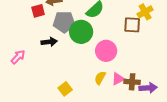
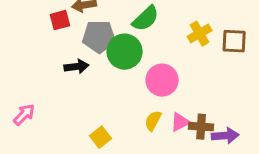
yellow cross: (145, 12) -> (200, 34), moved
brown square: (132, 25) -> (234, 41), moved
pink arrow: (18, 57) -> (24, 115), moved

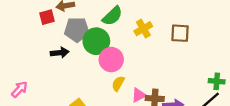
yellow cross: (200, 34) -> (143, 29), moved
pink circle: (162, 80) -> (111, 60), moved
yellow semicircle: (153, 121) -> (118, 84), moved

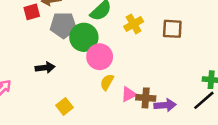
black arrow: (60, 53) -> (45, 68), moved

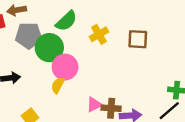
yellow semicircle: (107, 82) -> (58, 85), moved

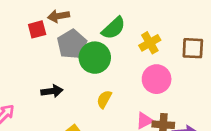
gray pentagon: (29, 36) -> (72, 44), turned -30
pink circle: (65, 67) -> (157, 79), moved

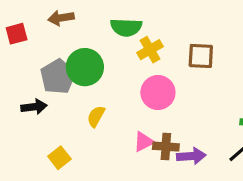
brown arrow: (59, 16) -> (61, 18), moved
green semicircle: (114, 28) -> (126, 27), moved, turned 45
gray pentagon: (72, 44) -> (58, 77), moved

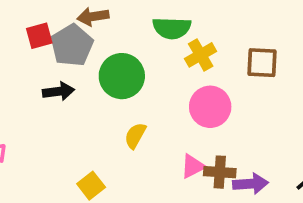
gray pentagon: (58, 77) -> (72, 45), moved
black arrow: (34, 107) -> (58, 91), moved

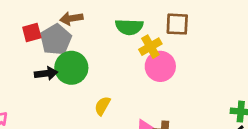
brown square: (262, 63) -> (177, 24), moved
green circle: (122, 76) -> (71, 68), moved
pink circle: (210, 107) -> (160, 66), moved

